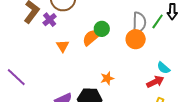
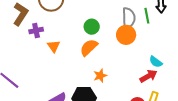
purple cross: (50, 20) -> (36, 31), moved, turned 32
green line: (158, 21) -> (147, 16), turned -42
orange semicircle: (91, 37) -> (89, 47), moved

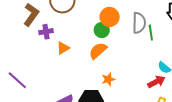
green line: (147, 16) -> (151, 33), moved
orange circle: (126, 35) -> (110, 17), moved
orange triangle: (54, 46) -> (63, 48), turned 32

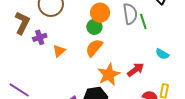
orange star: (108, 79) -> (109, 74), size x1.6
red arrow: (156, 82) -> (136, 70), moved

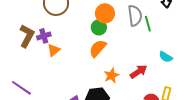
brown L-shape: (22, 23) -> (27, 36), moved
orange triangle: (59, 51) -> (54, 50), moved
orange star: (109, 74) -> (112, 75), size x0.7

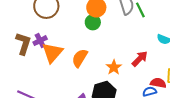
orange semicircle: (98, 48) -> (80, 58), moved
orange triangle: (54, 50) -> (52, 53), size x1.6

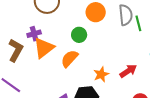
green circle: (93, 22) -> (79, 35), moved
brown L-shape: (23, 44) -> (16, 50), moved

